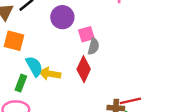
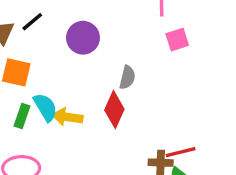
pink square: (86, 34) -> (177, 40), moved
green rectangle: (21, 83) -> (22, 116), moved

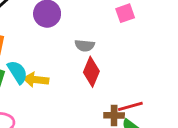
gray semicircle: (127, 77) -> (85, 46), turned 84
red diamond: (114, 110) -> (91, 72), moved

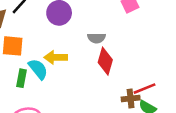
yellow arrow: (36, 80) -> (56, 57), moved

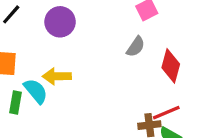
gray semicircle: (97, 38) -> (136, 47), moved, turned -54
red diamond: (105, 61) -> (171, 66), moved

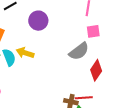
gray semicircle: (136, 47) -> (79, 51), size x1.5

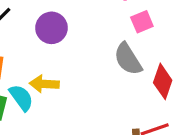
gray semicircle: (79, 51) -> (128, 59), turned 110

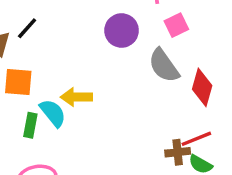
purple circle: (51, 28) -> (122, 31), moved

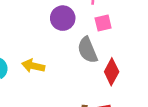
yellow arrow: (76, 97) -> (33, 66), moved

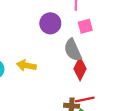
red diamond: (112, 72) -> (80, 69), moved

